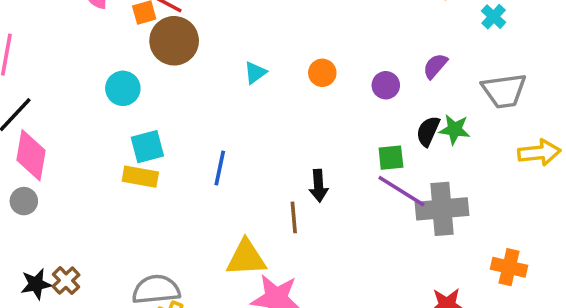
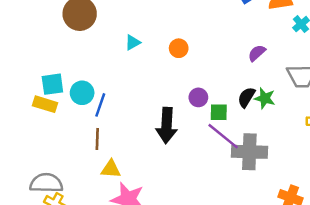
purple circle: (386, 85) -> (198, 97), moved
cyan circle: (123, 88) -> (82, 93), moved
black arrow: (319, 186) -> (167, 125), size x1.6
brown line: (294, 217) -> (97, 139), moved
yellow triangle: (246, 258) -> (111, 169), size x0.7

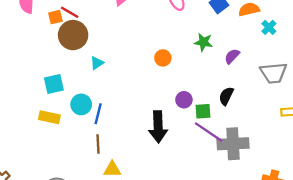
cyan triangle: (133, 42) -> (97, 63), moved
cyan square: (52, 84) -> (54, 84), moved
green star: (265, 98) -> (203, 42), moved

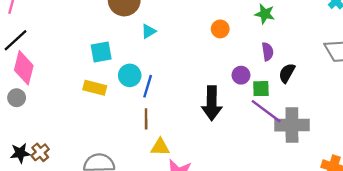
purple semicircle: (232, 56) -> (268, 52), moved, turned 126

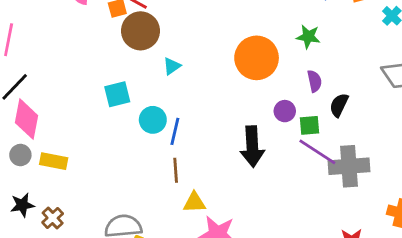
orange circle: (220, 29) -> (257, 58), size x2.0
yellow rectangle: (95, 88) -> (54, 161), moved
black star: (20, 153) -> (22, 205), moved

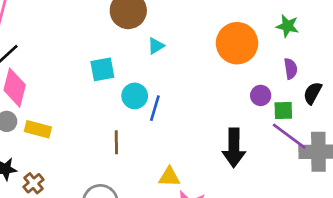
black arrow: (252, 147) -> (234, 148), moved
brown line: (176, 170) -> (116, 142), moved

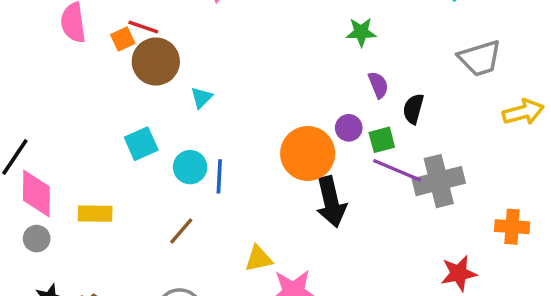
orange circle: (237, 43) -> (308, 153), moved
yellow rectangle: (38, 129) -> (95, 214), moved
brown line: (116, 142) -> (181, 231), turned 55

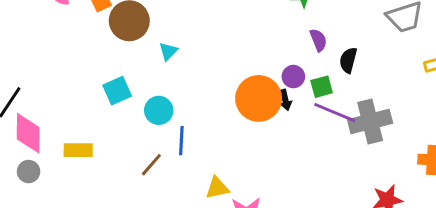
blue line: (219, 176) -> (181, 141), moved
black arrow: (331, 202) -> (285, 100), moved, size x0.5

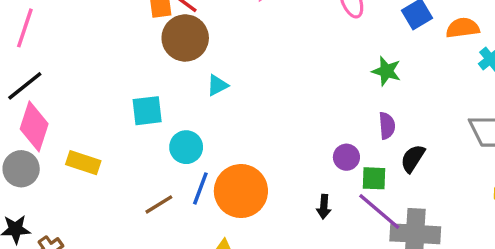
orange circle: (259, 98) -> (241, 191), moved
black arrow: (285, 100) -> (324, 207), moved
gray circle: (29, 172) -> (21, 169), size x1.4

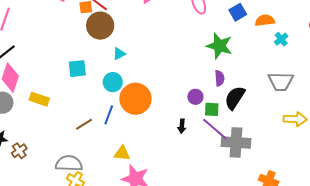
green star: (386, 71) -> (219, 46), size x1.5
cyan circle: (186, 147) -> (113, 82), moved
black semicircle: (413, 158) -> (235, 98), size x1.4
orange circle: (241, 191) -> (135, 99), moved

